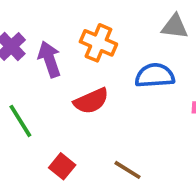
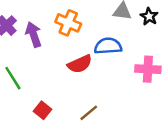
red semicircle: (91, 101) -> (80, 64), moved
brown line: (128, 170) -> (89, 113), turned -72

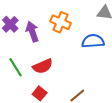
red semicircle: (80, 64) -> (43, 66), moved

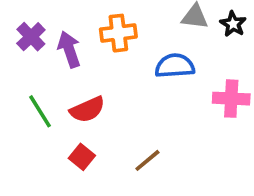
orange cross: (61, 22) -> (118, 33), turned -30

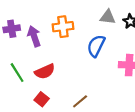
purple cross: (31, 37) -> (12, 29), turned 35
blue semicircle: (175, 66) -> (96, 46), turned -60

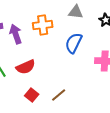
gray triangle: (108, 17) -> (76, 12), moved
red square: (42, 99) -> (32, 95), moved

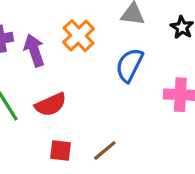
orange cross: (43, 25) -> (78, 36), turned -36
red square: (32, 95) -> (60, 151), turned -32

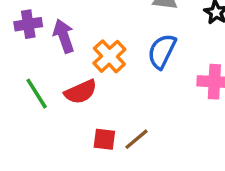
orange cross: (78, 36) -> (109, 56), moved
red square: (60, 151) -> (104, 139), moved

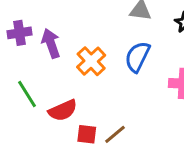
red semicircle: (81, 92) -> (63, 110), moved

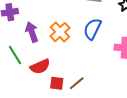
purple arrow: (51, 43) -> (32, 32), moved

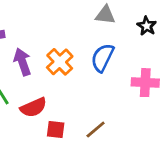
brown line: (77, 83) -> (96, 129), moved

